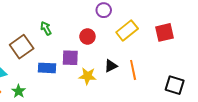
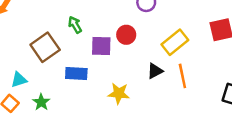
yellow rectangle: (127, 30) -> (175, 42), moved
purple square: (70, 58) -> (101, 46), moved
yellow star: (87, 76) -> (119, 93), moved

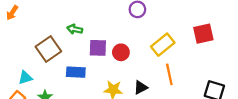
green arrow: (75, 25) -> (75, 29), turned -48
red circle: (126, 35) -> (121, 52), moved
black triangle: (155, 71) -> (141, 87), moved

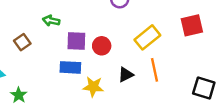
brown square: (48, 49) -> (22, 42), size x0.6
blue rectangle: (76, 72) -> (70, 67), moved
black triangle: (141, 87) -> (126, 75), moved

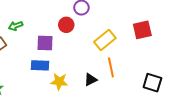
green arrow: (51, 21) -> (16, 26), moved, turned -32
red circle: (102, 46) -> (66, 25), moved
black triangle: (126, 75) -> (91, 80), moved

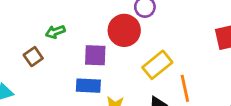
red circle: (66, 25) -> (124, 30), size x1.5
yellow rectangle: (105, 40) -> (157, 65), moved

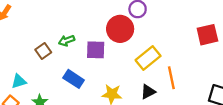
green arrow: (55, 32) -> (67, 41), moved
blue rectangle: (88, 86) -> (74, 79), moved, turned 30

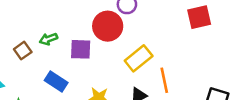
red square: (207, 35) -> (199, 17), moved

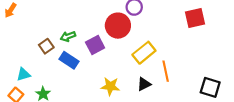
purple square: (81, 49) -> (95, 45), turned -30
blue rectangle: (56, 81) -> (69, 60), moved

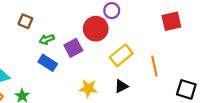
brown square: (46, 46) -> (25, 21), moved, turned -32
orange line: (166, 71) -> (154, 66), moved

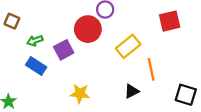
yellow rectangle: (121, 55) -> (128, 46), moved
black triangle: (121, 86) -> (132, 91), moved

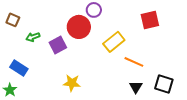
blue rectangle: (36, 66) -> (19, 68), moved
orange line: (151, 69) -> (134, 62), turned -54
black triangle: (132, 91) -> (136, 87), moved, turned -32

